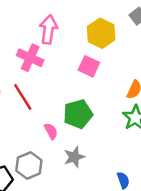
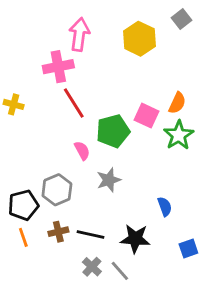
pink cross: (30, 58) -> (58, 67), turned -35
pink square: (89, 66) -> (146, 116), moved
red line: (23, 97) -> (74, 103), moved

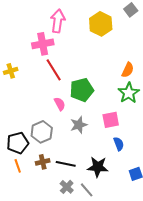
yellow cross: (14, 104) -> (11, 71), turned -32
pink square: (146, 116) -> (111, 120), moved, turned -36

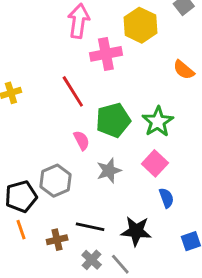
pink cross: (43, 44) -> (106, 54), moved
orange semicircle: (128, 70) -> (184, 70), moved, turned 105
green star: (129, 93) -> (158, 122), moved
pink square: (111, 120) -> (155, 163), turned -36
brown cross: (43, 162) -> (57, 240), moved

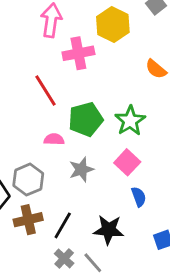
pink semicircle: (81, 140) -> (54, 139), turned -60
black line: (90, 227) -> (63, 225), turned -72
brown cross: (57, 240) -> (28, 220), moved, size x1.4

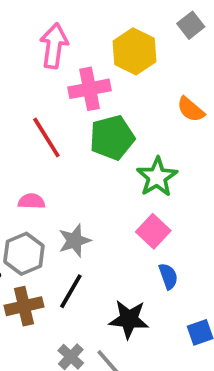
green pentagon: (86, 119) -> (112, 138), moved
pink semicircle: (54, 139) -> (31, 201), moved
gray star: (81, 169) -> (75, 241), moved
black line: (63, 225) -> (71, 291), moved

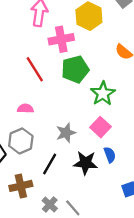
gray star: (75, 241) -> (66, 133), moved
brown cross: (24, 306) -> (21, 186), moved
black star: (129, 319) -> (86, 163), moved

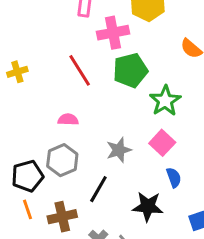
black star: (86, 163) -> (148, 206), moved

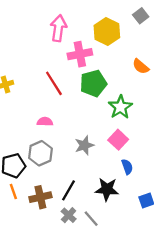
black line: (98, 189) -> (69, 190), moved

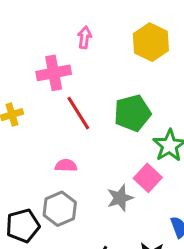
pink arrow: (58, 28) -> (84, 37), size x0.6
pink cross: (80, 54) -> (54, 73), moved
pink square: (118, 140) -> (148, 178), moved

